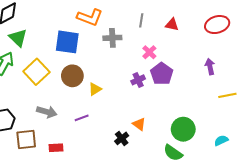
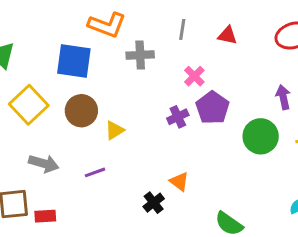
green circle: (183, 129) -> (261, 136), moved
red rectangle: (56, 148) -> (45, 216), moved

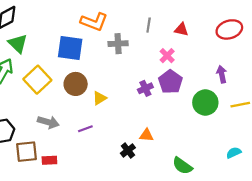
pink cross: (194, 76) -> (167, 56), moved
orange triangle: (179, 182) -> (146, 135), turned -32

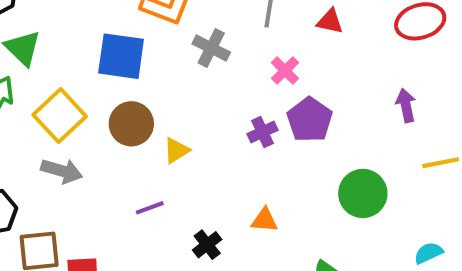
gray cross: (118, 44) -> (211, 48), turned 30
pink cross: (167, 56) -> (285, 71), moved
green circle: (205, 103) -> (363, 193), moved
gray arrow: (48, 122) -> (62, 171), moved
black cross: (128, 150) -> (207, 245), moved

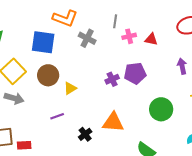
red triangle: (330, 21) -> (151, 39), moved
pink cross: (285, 71) -> (129, 36), moved, turned 32
purple pentagon: (310, 120) -> (135, 73), turned 30
orange triangle: (264, 220) -> (113, 122), size x1.6

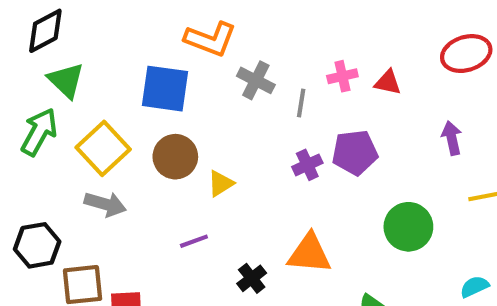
gray line: (115, 21) -> (301, 103), moved

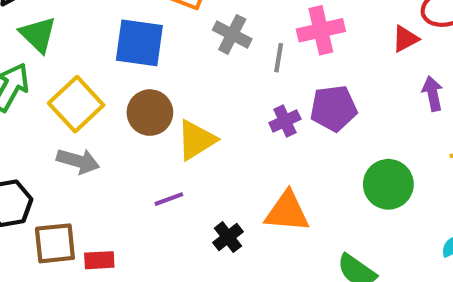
pink cross: (342, 76) -> (321, 30), size x1.5
red triangle: (388, 82) -> (405, 39), moved, turned -40
yellow triangle: (221, 183) -> (196, 140), size x1.5

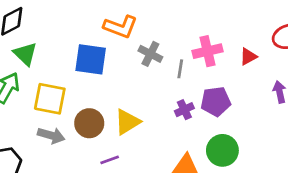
red triangle: (405, 39) -> (248, 57), moved
yellow square: (76, 104) -> (50, 99), turned -36
brown circle: (150, 113) -> (89, 123), moved
green circle: (388, 184) -> (222, 150), moved

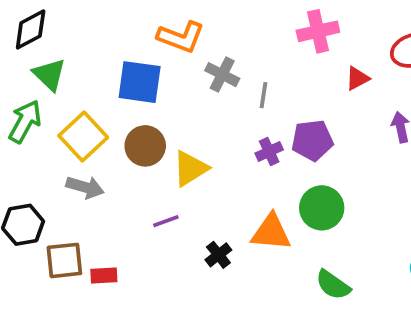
pink cross: (207, 51) -> (318, 31), moved
yellow square: (50, 99) -> (83, 136), turned 36
brown circle: (89, 123) -> (145, 146), moved

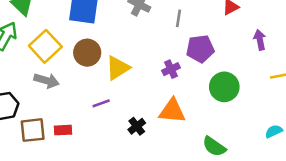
gray line: (263, 95) -> (179, 18), moved
purple cross: (269, 152) -> (171, 69), moved
green circle: (322, 208) -> (224, 87), moved
red rectangle: (104, 275) -> (63, 130), moved

